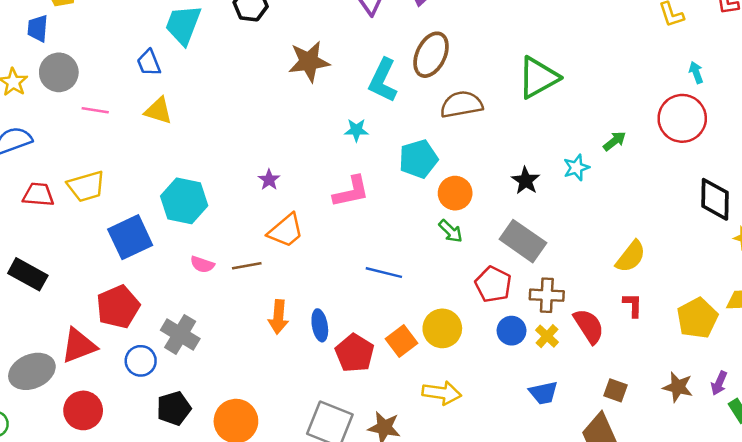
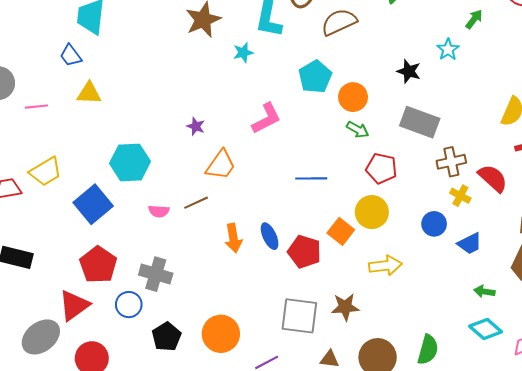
cyan star: (356, 130) -> (243, 53), moved
red pentagon: (493, 284) -> (381, 168), moved
blue circle: (512, 331) -> (434, 224), moved

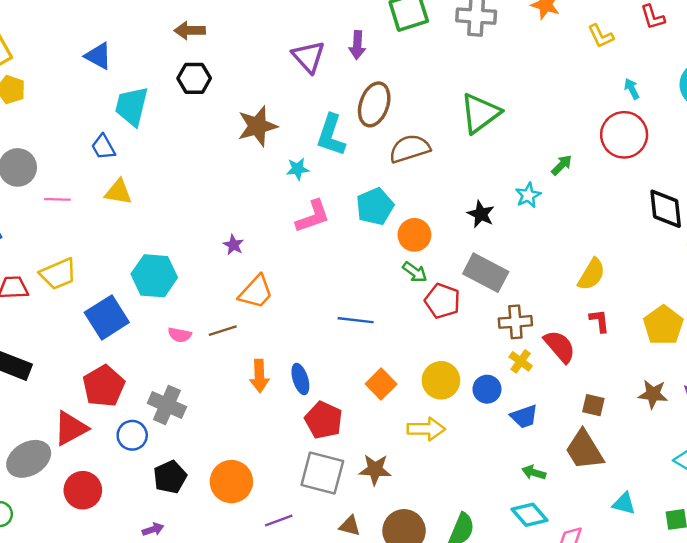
pink L-shape: (266, 118) -> (313, 216), moved
red pentagon: (381, 168) -> (442, 301), moved
yellow circle: (372, 212) -> (441, 380), moved
red pentagon: (304, 252) -> (324, 420), moved

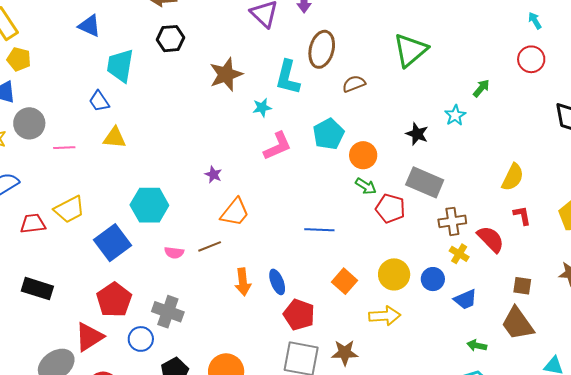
red circle: (624, 135) -> (531, 59), size x0.7
brown semicircle: (410, 149) -> (354, 84), size x0.7

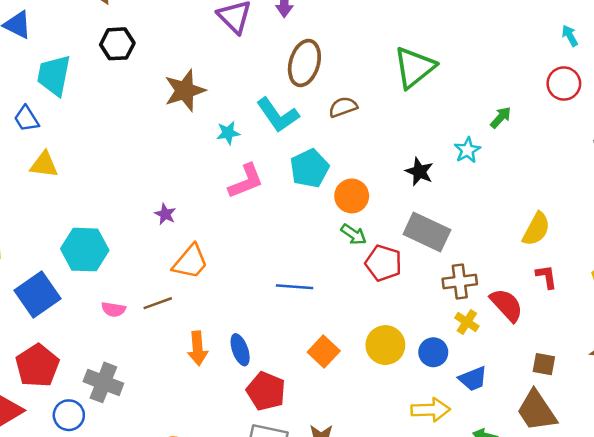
cyan L-shape: (288, 77) -> (278, 115), moved, turned -51
yellow arrow: (385, 316) -> (431, 410), moved

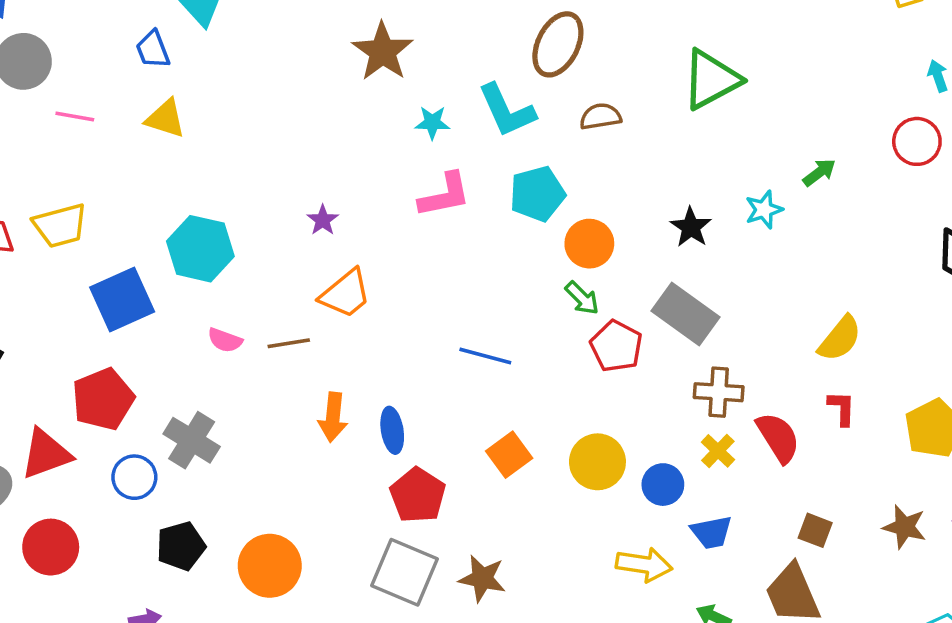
brown star: (185, 90) -> (383, 52), turned -30

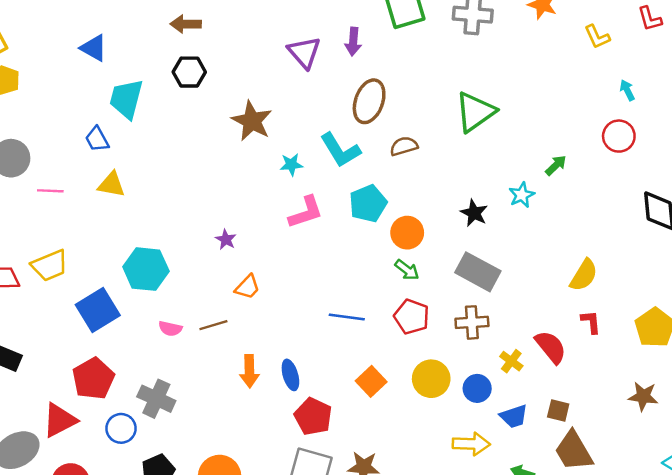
orange trapezoid: (345, 294) -> (247, 287), size x0.7
red pentagon: (616, 346) -> (412, 317), moved
brown cross: (719, 392) -> (472, 322), moved
brown square: (815, 530) -> (558, 410), moved

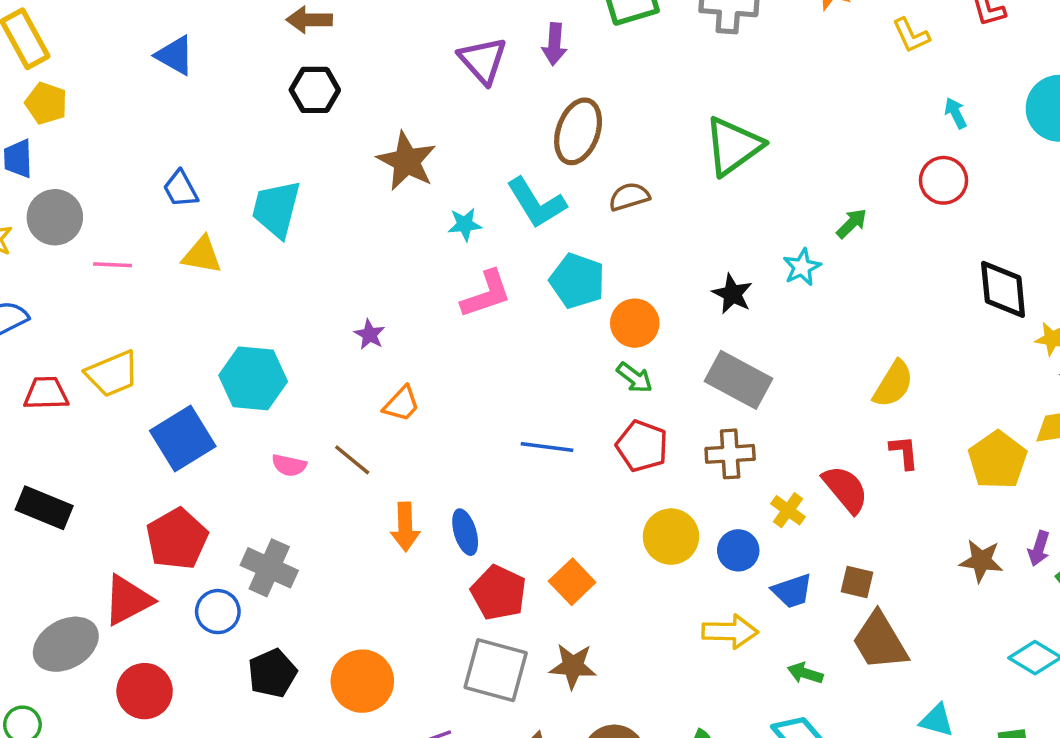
cyan trapezoid: (126, 99) -> (276, 209), moved
cyan pentagon: (368, 204) -> (577, 281), turned -30
brown line: (213, 325) -> (352, 460), turned 56
orange square: (371, 381) -> (572, 582), moved

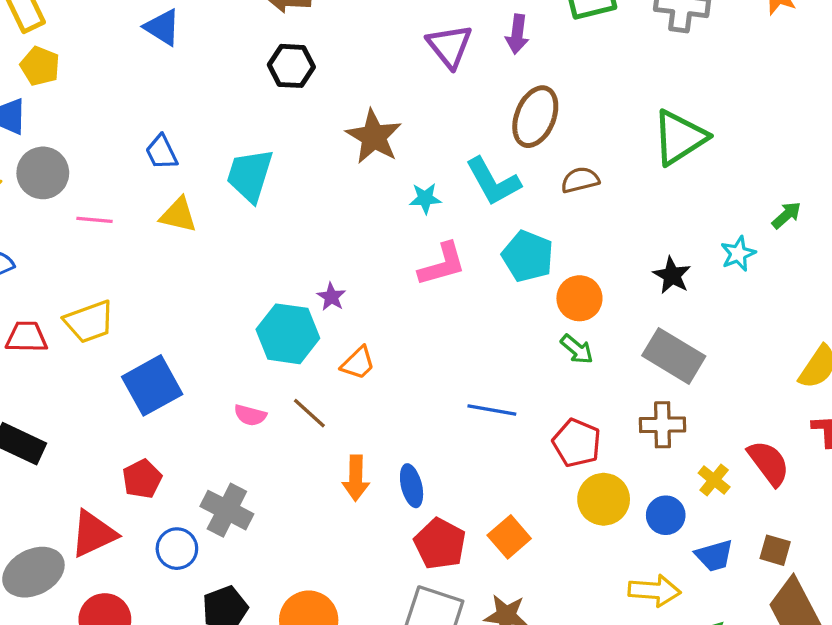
cyan hexagon: (253, 378) -> (288, 334), moved
red pentagon: (642, 446) -> (577, 443), moved
red pentagon: (177, 539) -> (142, 479), size x0.7

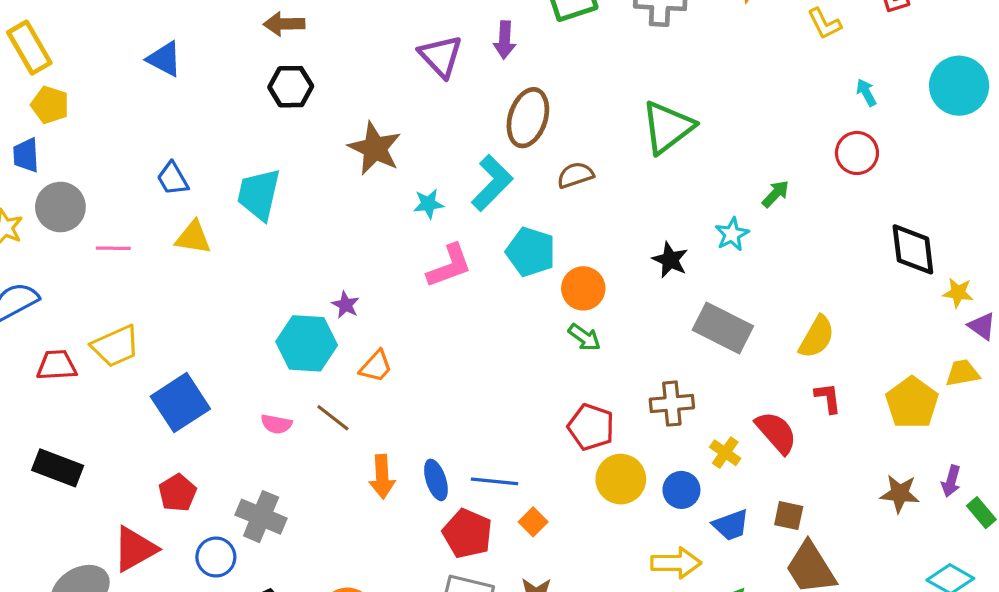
cyan L-shape: (493, 182) -> (492, 183), turned -102
gray rectangle: (674, 356) -> (723, 328), moved
blue line: (492, 410) -> (495, 481), moved
orange square: (509, 537) -> (533, 522), size x0.7

